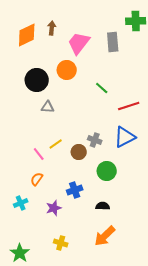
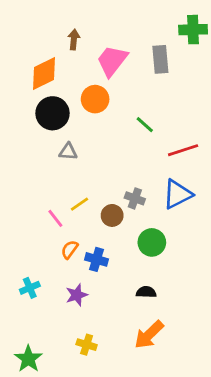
orange diamond: (27, 35) -> (44, 74), moved
orange semicircle: (37, 179) -> (70, 250), moved
blue cross: (75, 190) -> (97, 259), moved, turned 35

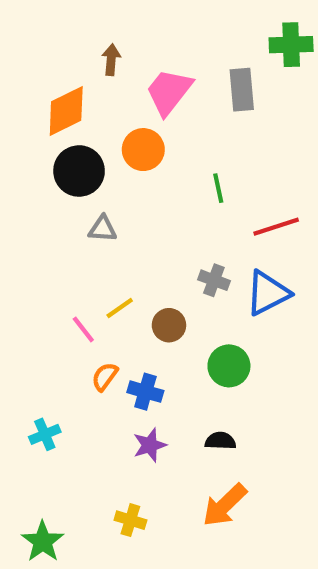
green line: (145, 125) -> (218, 188), turned 36
gray cross: (135, 198) -> (214, 280), moved
purple star: (77, 295) -> (150, 445), moved

